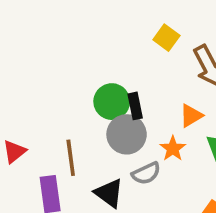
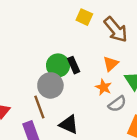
gray circle: (127, 134) -> (50, 85), moved
gray semicircle: (146, 173) -> (117, 104), moved

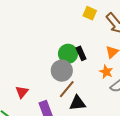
brown line: (39, 107) -> (67, 89), moved, turned 60
black triangle: (69, 124) -> (77, 103), turned -30

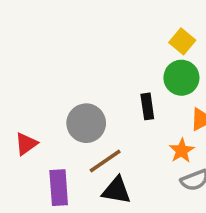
green circle: (68, 54) -> (181, 78), moved
gray circle: (62, 71) -> (86, 123), moved

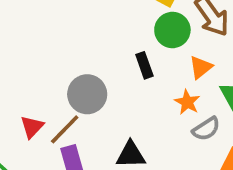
brown line: (105, 161) -> (65, 129), moved

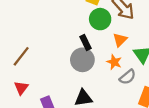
gray circle: (87, 94) -> (82, 60), moved
brown line: (65, 129) -> (21, 56), moved

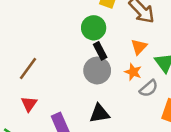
green circle: (100, 19) -> (94, 28), moved

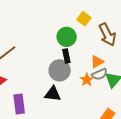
gray semicircle: (149, 88) -> (100, 74), moved
black triangle: (99, 113) -> (53, 94), moved

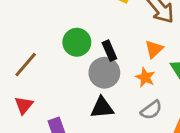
green circle: (67, 37) -> (77, 42), moved
gray semicircle: (100, 74) -> (151, 110), moved

